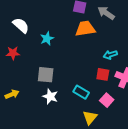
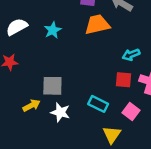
white semicircle: (21, 25) -> (17, 27), turned -66
cyan star: (47, 38) -> (53, 30), moved
yellow arrow: (12, 94) -> (31, 105), moved

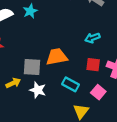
orange trapezoid: (97, 25) -> (57, 57), moved
cyan star: (53, 30) -> (30, 11), moved
cyan arrow: (131, 55) -> (92, 38), moved

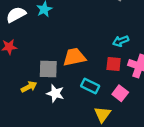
cyan arrow: (92, 38) -> (121, 41), moved

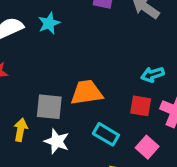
yellow arrow: (29, 87) -> (21, 130), turned -56

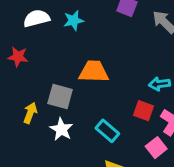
orange trapezoid: (87, 93) -> (94, 72), moved
pink square: (147, 147) -> (156, 148), moved

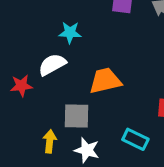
white semicircle: (37, 18) -> (52, 65), moved
cyan star: (74, 20) -> (70, 33), turned 30

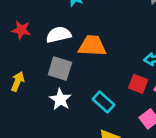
white semicircle: (52, 65) -> (59, 35), moved
yellow arrow: (50, 141) -> (18, 81), moved

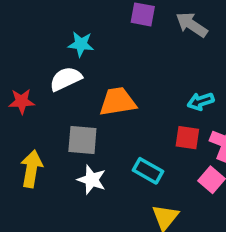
white semicircle: (59, 35) -> (66, 79), moved
yellow arrow: (18, 81) -> (32, 169), size x1.4

